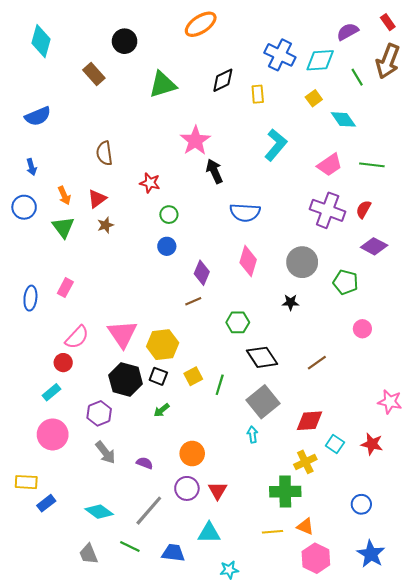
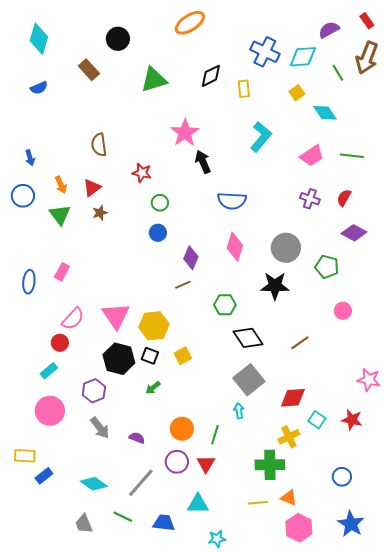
blue semicircle: (38, 116) -> (39, 88), moved, size x0.7
purple cross: (328, 210) -> (310, 199), size x0.6
black star: (291, 302) -> (275, 286), size x1.8
green line: (220, 385) -> (215, 435), moved

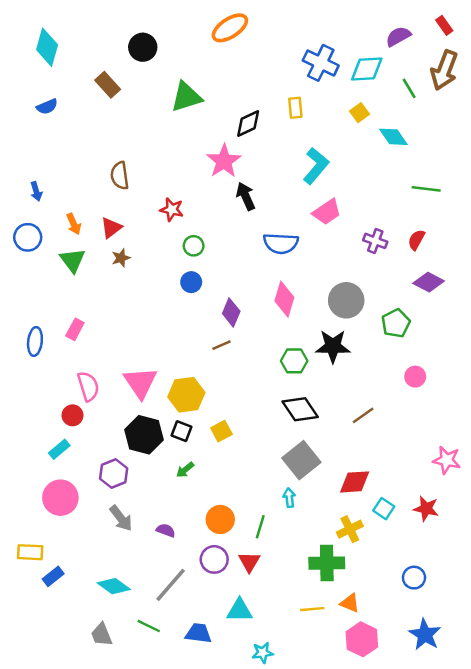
black diamond: (211, 76) -> (248, 124), moved
pink trapezoid: (312, 156) -> (327, 212), moved
green pentagon: (327, 267) -> (396, 323), turned 30
green hexagon: (225, 305) -> (294, 361), moved
pink semicircle: (73, 319) -> (88, 386), turned -60

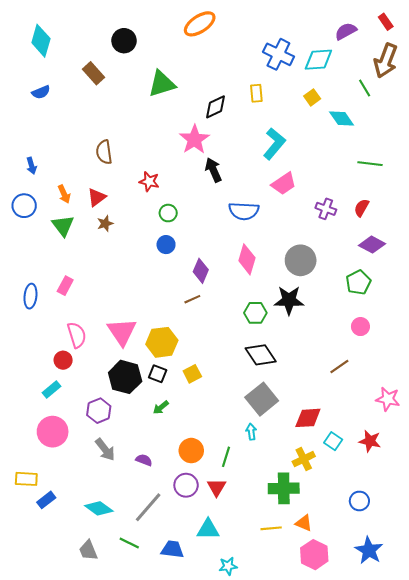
green line: (409, 88) -> (365, 88), moved
green pentagon: (396, 323) -> (358, 282), moved
brown line: (363, 415) -> (339, 366), moved

